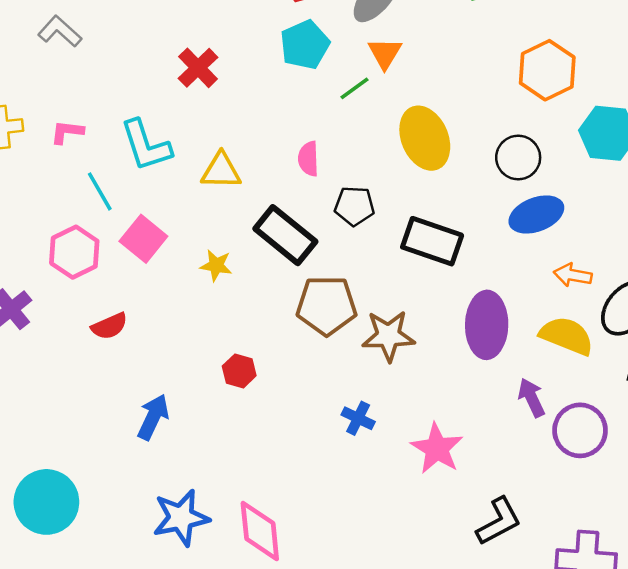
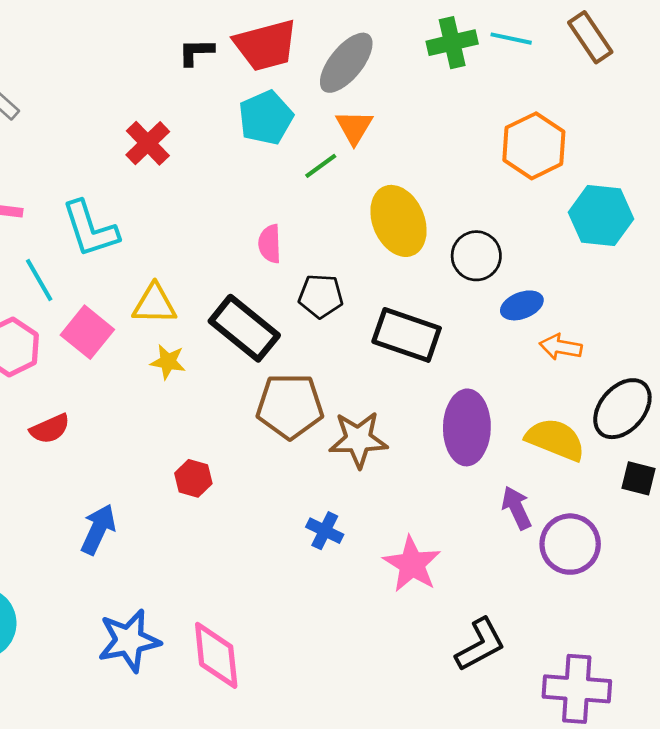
black circle: (518, 158) -> (476, 256), moved
yellow triangle: (221, 171) -> (154, 304), moved
blue ellipse: (536, 215) -> (522, 305), size x0.7
orange arrow: (573, 275) -> (561, 347), moved

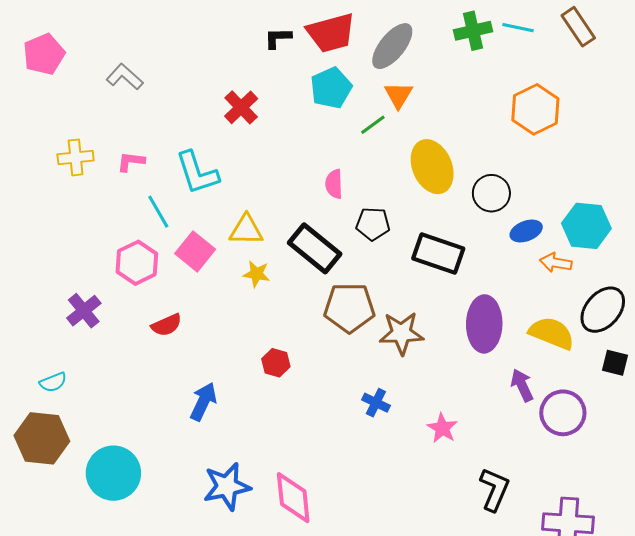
cyan hexagon: (601, 216) -> (586, 226), moved
pink star: (412, 564) -> (442, 428), size x0.7
black L-shape: (480, 645) -> (494, 489), turned -39

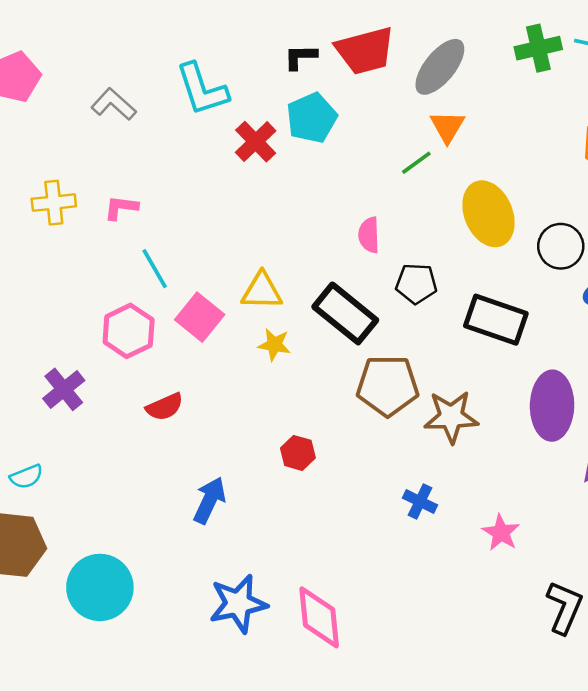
cyan pentagon: (331, 88) -> (312, 118), moved
cyan L-shape: (197, 173) -> (202, 89), moved

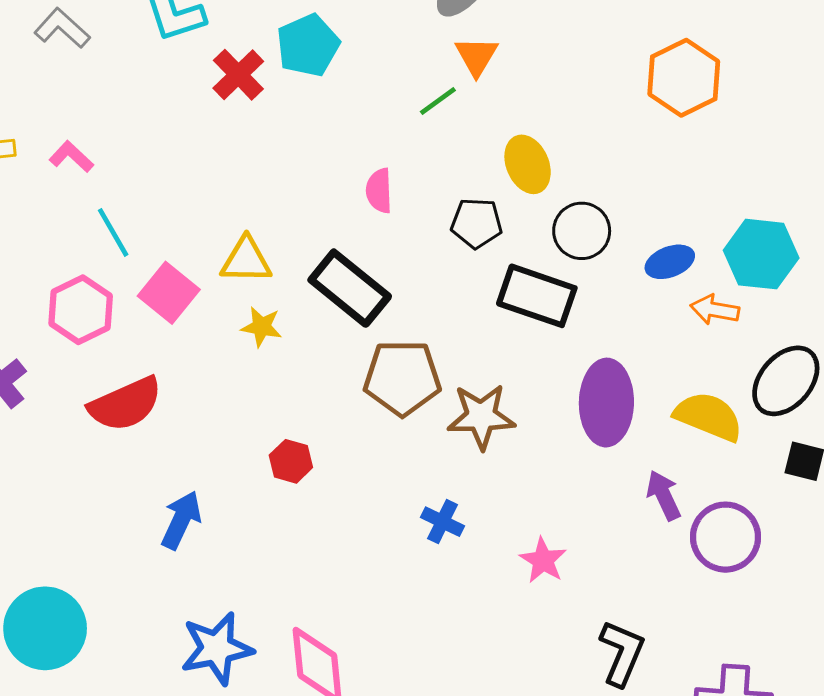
pink L-shape: (121, 208) -> (71, 157), turned 36
yellow ellipse: (488, 214) -> (528, 164), size x0.7
black circle: (561, 246) -> (582, 231), moved
black pentagon: (416, 284) -> (477, 223), moved
red semicircle: (165, 407) -> (125, 404), size x1.6

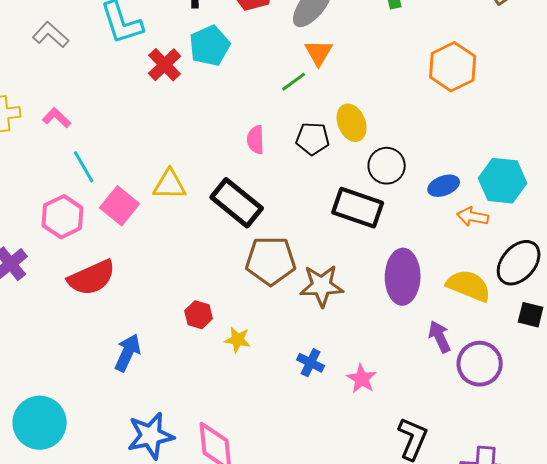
black pentagon: (477, 223) -> (313, 139), moved
yellow star: (262, 327) -> (238, 340), moved
blue cross: (442, 522) -> (311, 363), moved

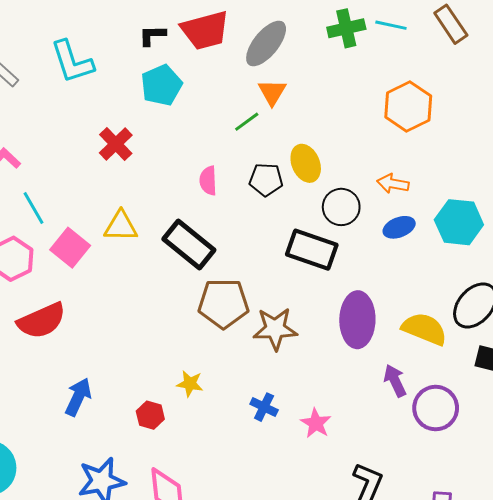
red cross: (165, 65) -> (116, 144), moved
orange arrow: (473, 217) -> (393, 184), moved
red hexagon: (199, 315) -> (150, 415), moved

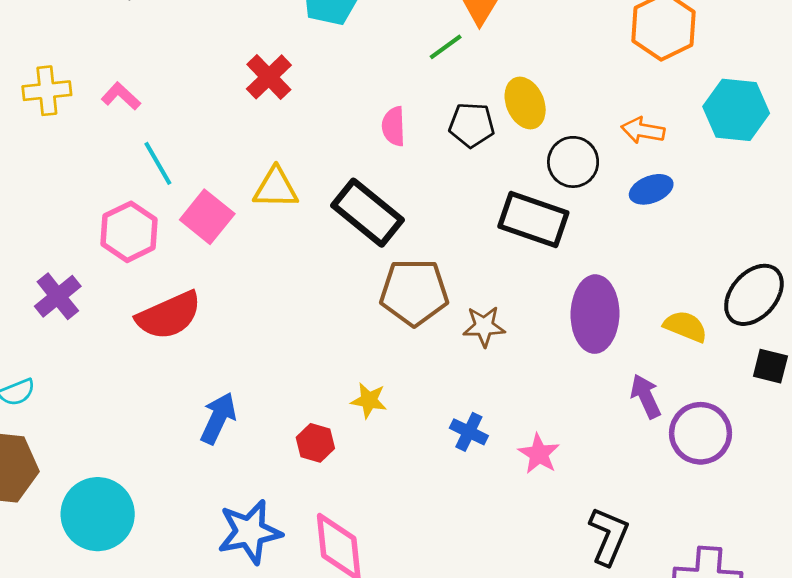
cyan hexagon: (459, 222) -> (736, 110), moved
brown star: (275, 329) -> (484, 326), size x0.7
yellow semicircle: (424, 329) -> (685, 326), size x0.7

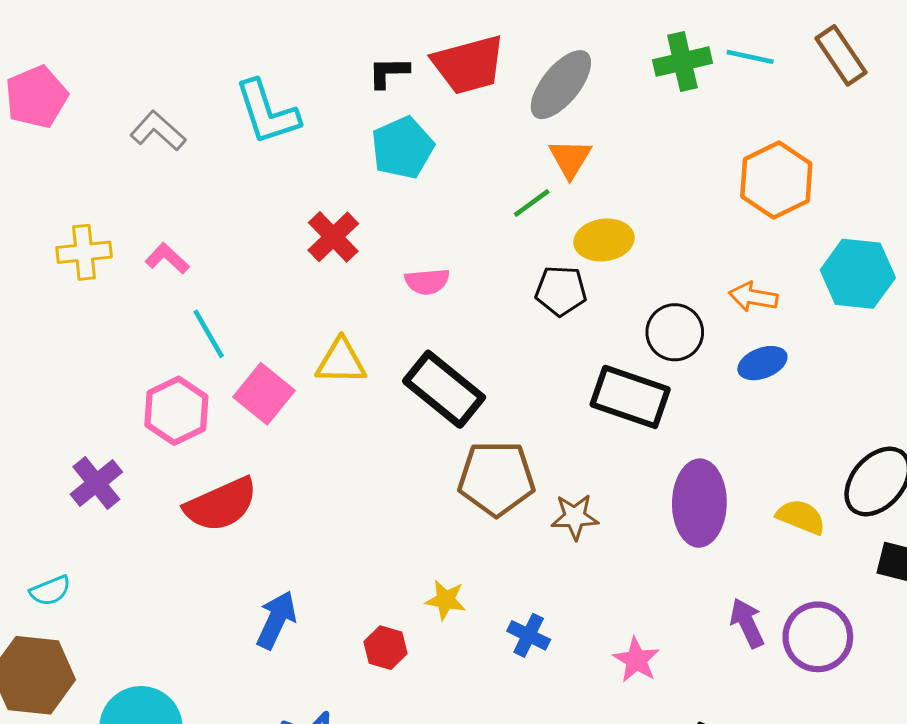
yellow ellipse: (525, 103) -> (604, 240), moved, turned -75
pink semicircle: (394, 126) -> (427, 282), moved, turned -93
purple arrow: (646, 396) -> (747, 623), moved
blue cross: (469, 432) -> (529, 635), moved

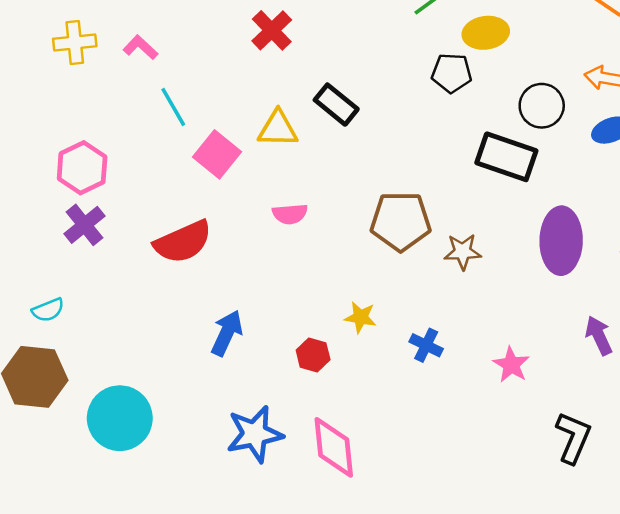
pink semicircle: (427, 282) -> (290, 214), moved
black rectangle: (444, 389) -> (336, 105), moved, size x0.7
pink hexagon: (176, 411) -> (82, 168), moved

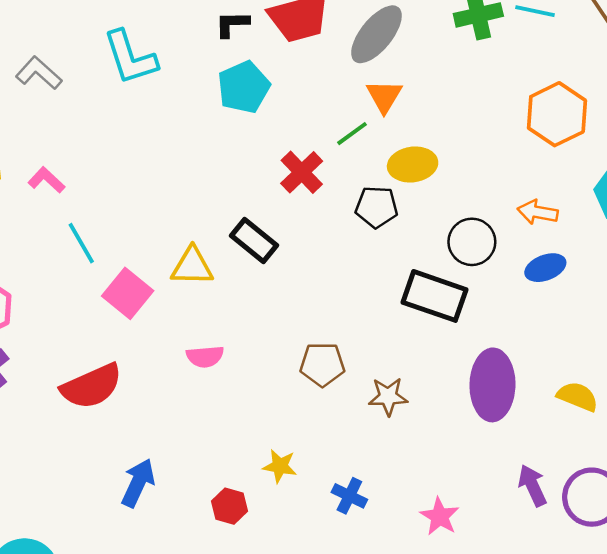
red cross: (272, 30) -> (302, 172), moved
brown pentagon: (401, 221) -> (322, 364), size x0.7

